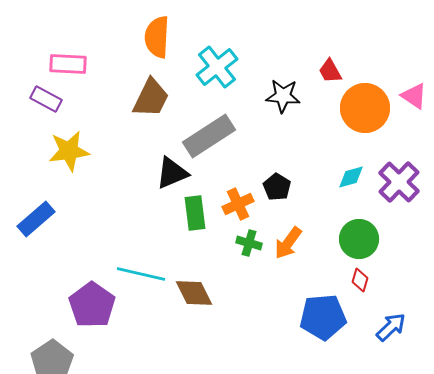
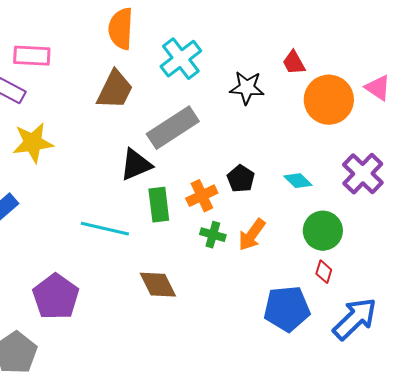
cyan diamond: (351, 177) -> (298, 181), moved, turned 60
cyan line: (141, 274) -> (105, 229), moved
blue arrow: (391, 327) -> (355, 319), size x1.5

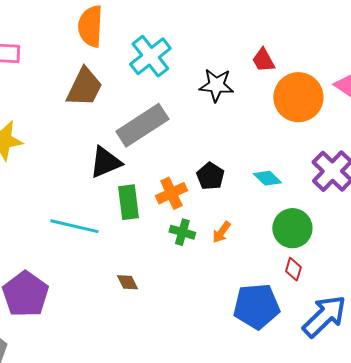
orange arrow: (252, 235) -> (221, 232), size x0.7
brown diamond: (158, 285) -> (127, 282), size x0.6

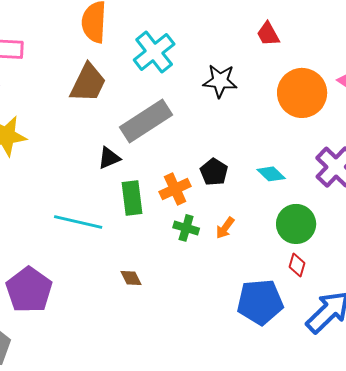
red trapezoid: (263, 60) -> (268, 34), moved
black triangle: (105, 162) -> (109, 158), size x0.7

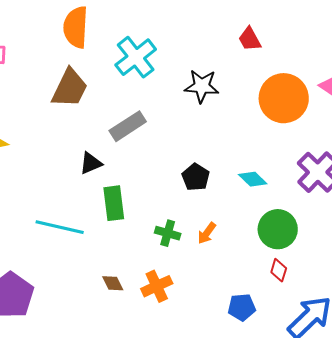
gray rectangle: (146, 121) -> (128, 126), size x0.7
orange cross: (175, 189) -> (157, 286), moved
blue pentagon: (260, 302) -> (242, 307), size x0.6

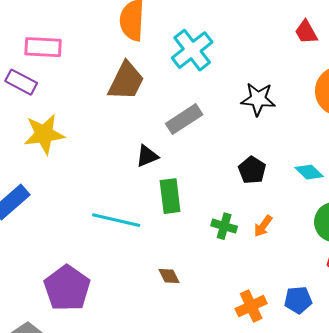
black star: (202, 86) -> (258, 99), moved
orange cross: (157, 286) -> (251, 306), moved

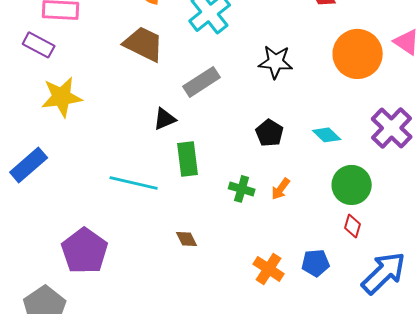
brown trapezoid: (126, 81) -> (144, 44), turned -90
orange cross: (251, 306) -> (269, 269), turned -32

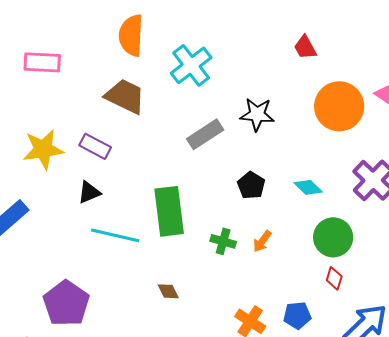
purple rectangle: (39, 45) -> (95, 146), moved
gray rectangle: (202, 82) -> (205, 134), moved
black triangle: (165, 119) -> (89, 192), moved
green rectangle: (188, 159) -> (169, 211), size x1.4

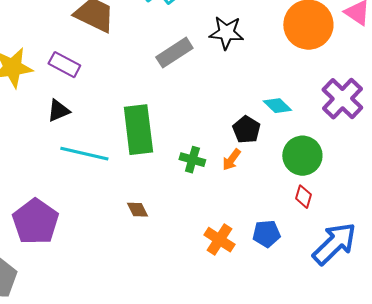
black pentagon: (251, 185) -> (246, 130), moved

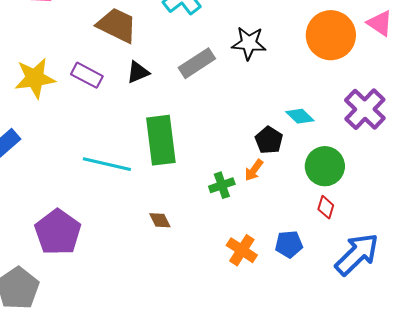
black triangle: (58, 111) -> (138, 72), moved
green cross: (192, 160) -> (222, 185), moved, turned -35

